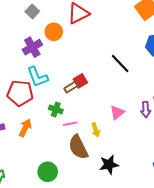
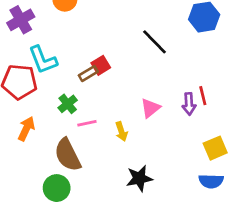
purple cross: (32, 47) -> (21, 20), moved
green cross: (56, 109) -> (68, 104), turned 32
brown semicircle: (78, 147) -> (68, 155), moved

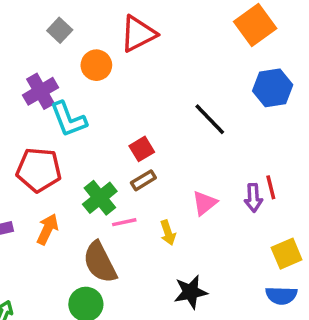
cyan L-shape: (43, 60) -> (68, 119), moved
brown rectangle: (88, 74) -> (143, 180), moved
green cross: (68, 104) -> (100, 198), size x1.4

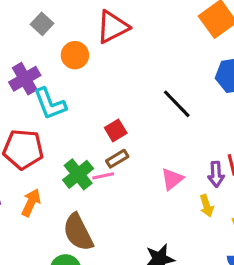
pink line: (124, 222) -> (103, 176), moved
yellow arrow: (168, 233) -> (207, 206), moved

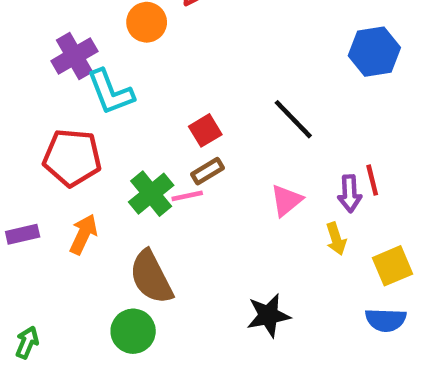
black line: (177, 104) -> (293, 119), moved

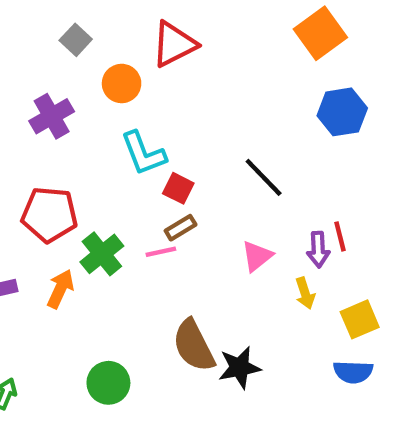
cyan L-shape: (111, 92) -> (143, 153), moved
red square: (205, 130) -> (178, 188), turned -32
green cross: (151, 194) -> (102, 254), moved
brown semicircle: (151, 277) -> (194, 346), moved

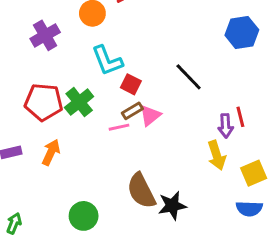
green cross: (102, 254) -> (79, 102), moved
pink triangle: (257, 256) -> (150, 115), moved
yellow arrow: (305, 293) -> (217, 155), size x1.4

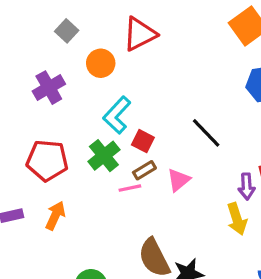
cyan L-shape: (107, 61) -> (117, 115), turned 64
green cross: (79, 102) -> (104, 156), moved
pink triangle: (150, 115) -> (179, 180), moved

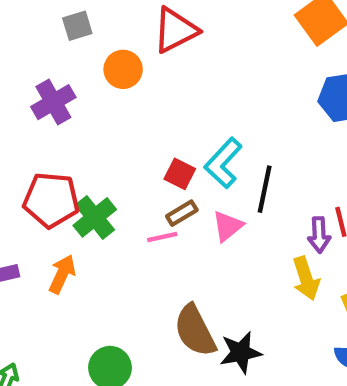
gray square: (67, 31) -> (77, 26), turned 30
cyan L-shape: (117, 115) -> (223, 163), moved
black line: (206, 133) -> (265, 189), moved, turned 56
green cross: (104, 156) -> (95, 217), moved

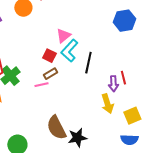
pink triangle: (228, 226) -> (63, 36), moved

